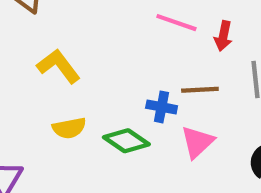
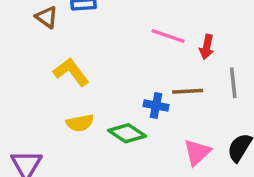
pink triangle: (197, 142) -> (197, 152), moved

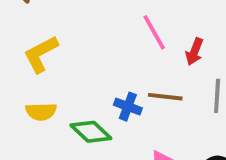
pink line: (168, 36) -> (154, 32), turned 32
yellow L-shape: (71, 72) -> (41, 54), turned -90

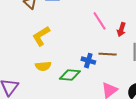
green diamond: (91, 132) -> (70, 75), turned -35

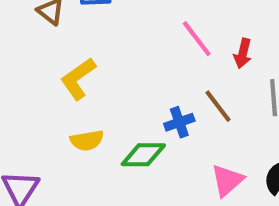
brown line: (108, 54) -> (218, 106), turned 54
blue cross: (88, 61) -> (179, 122), turned -32

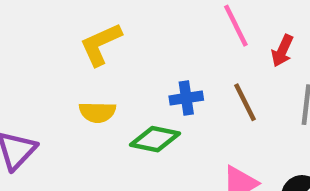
blue cross: (179, 122) -> (186, 98), moved

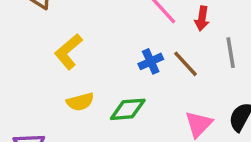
blue cross: (186, 98) -> (151, 61), moved

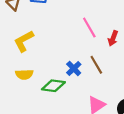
blue cross: (151, 61) -> (74, 69), moved, turned -32

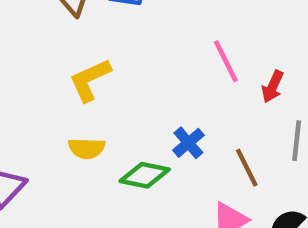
brown line: (96, 65) -> (247, 168), moved

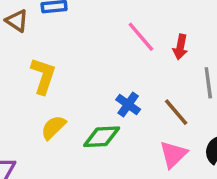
yellow L-shape: (90, 80) -> (43, 76), turned 147
yellow semicircle: (87, 148) -> (53, 127), turned 148

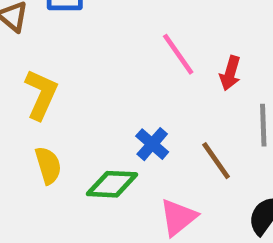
yellow semicircle: (53, 127) -> (48, 165), turned 112
pink triangle: (173, 154) -> (178, 217), moved

